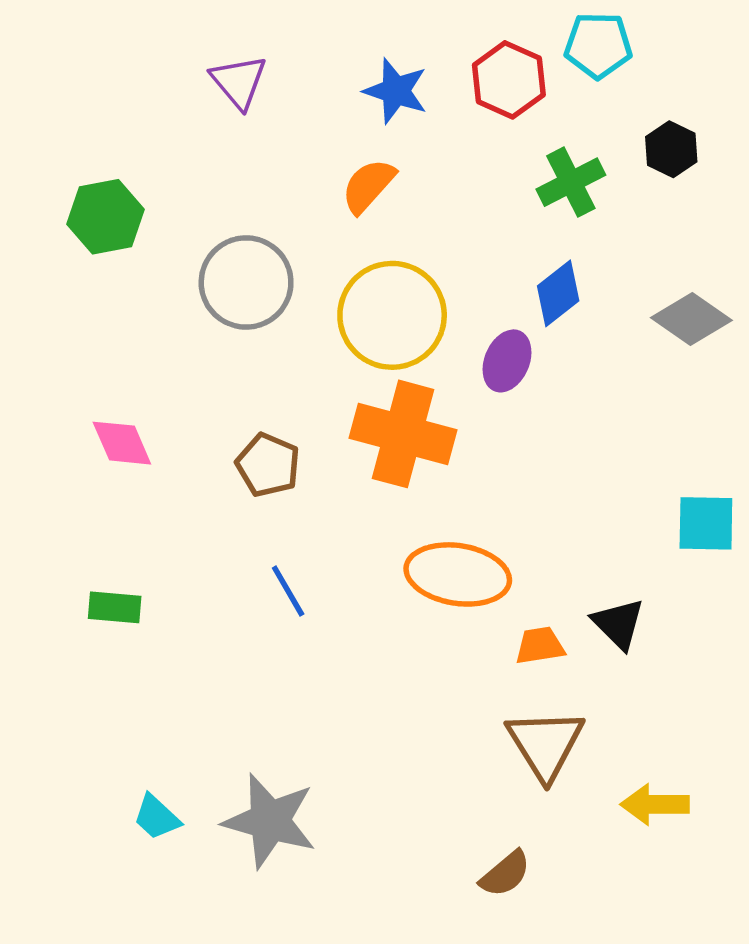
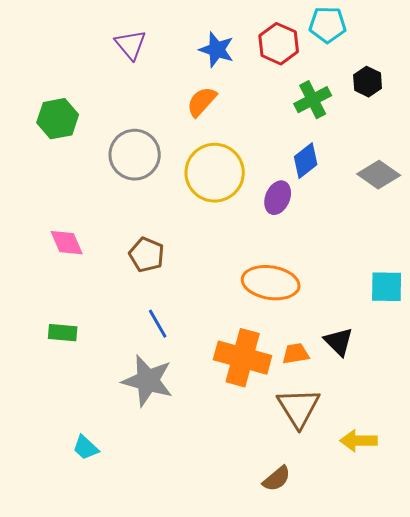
orange cross: (403, 434) -> (243, 358), moved
orange ellipse: (458, 574) -> (271, 283), moved
gray star: (270, 821) -> (148, 381), moved

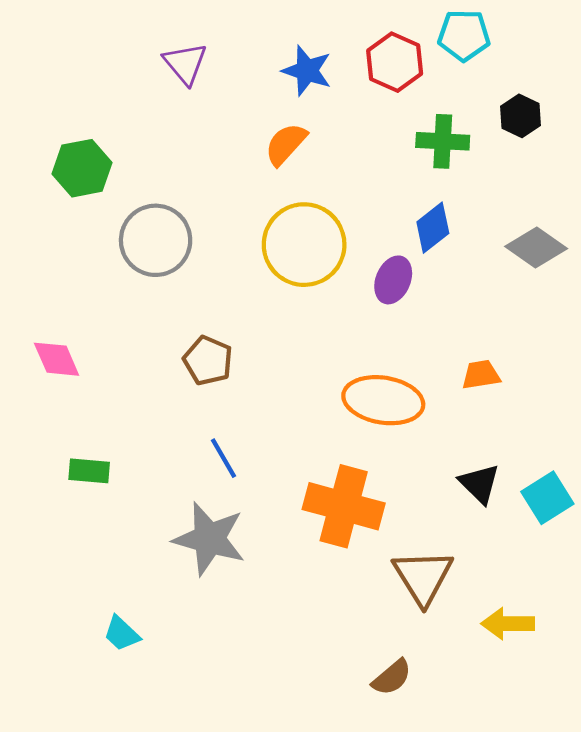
green cross: (313, 100) -> (443, 141), turned 30
gray circle: (135, 155) -> (156, 240), moved
pink diamond: (67, 243) -> (57, 359), moved
cyan square: (387, 287) -> (547, 498), moved, turned -33
orange trapezoid: (296, 354) -> (481, 375), moved

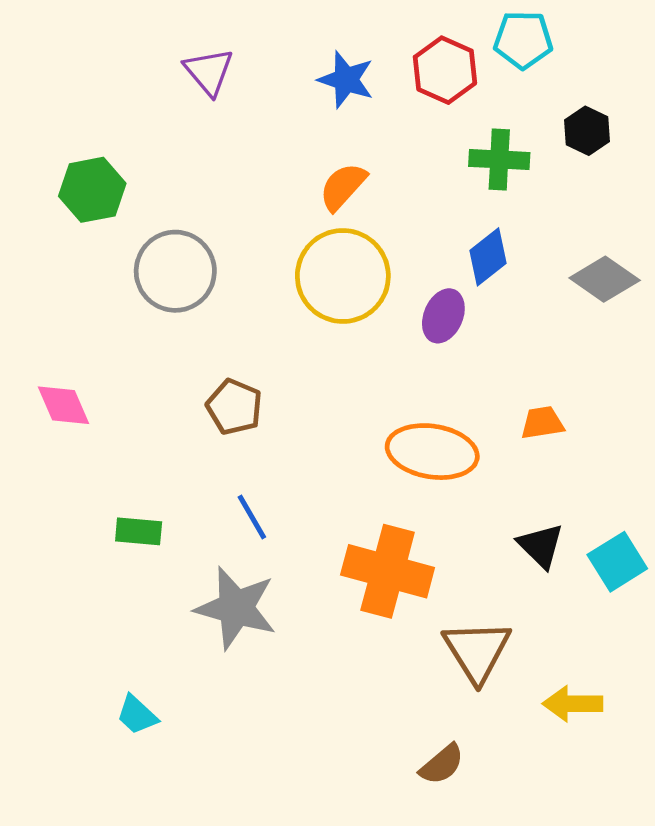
orange semicircle: (286, 144) -> (343, 187), moved
green rectangle: (89, 471) -> (139, 531), moved

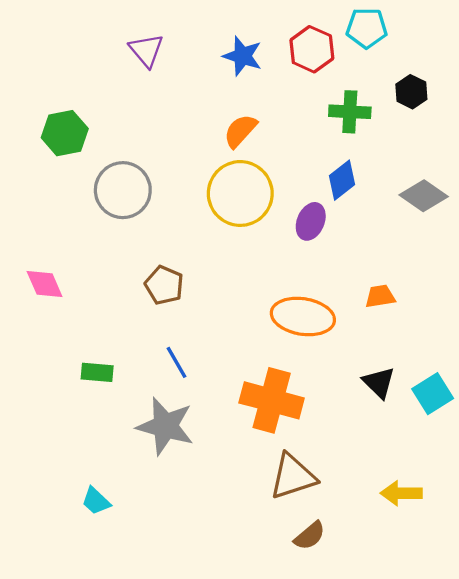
brown triangle: (477, 651) -> (293, 476), moved, turned 44

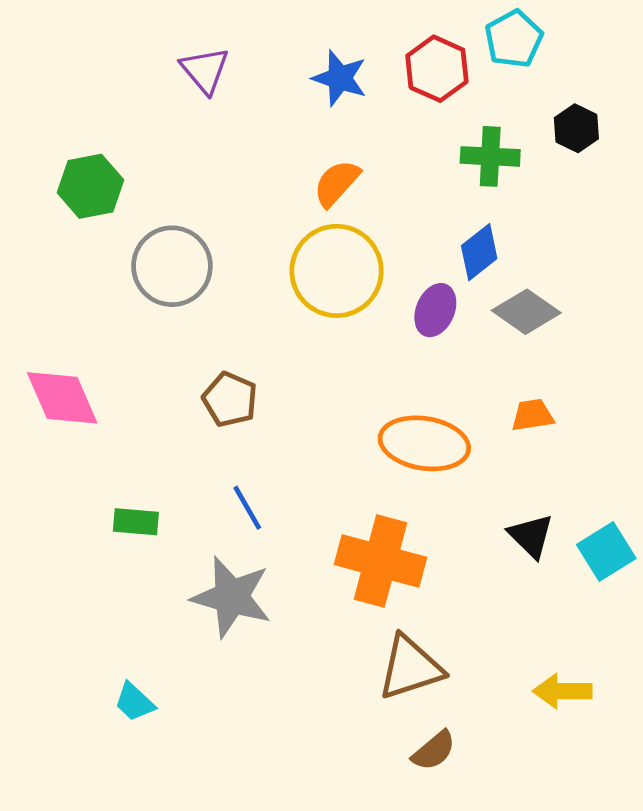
cyan pentagon: (367, 28) -> (514, 39), turned -30
gray diamond: (424, 196) -> (526, 312), moved
pink diamond: (45, 284) -> (62, 398), size x1.4

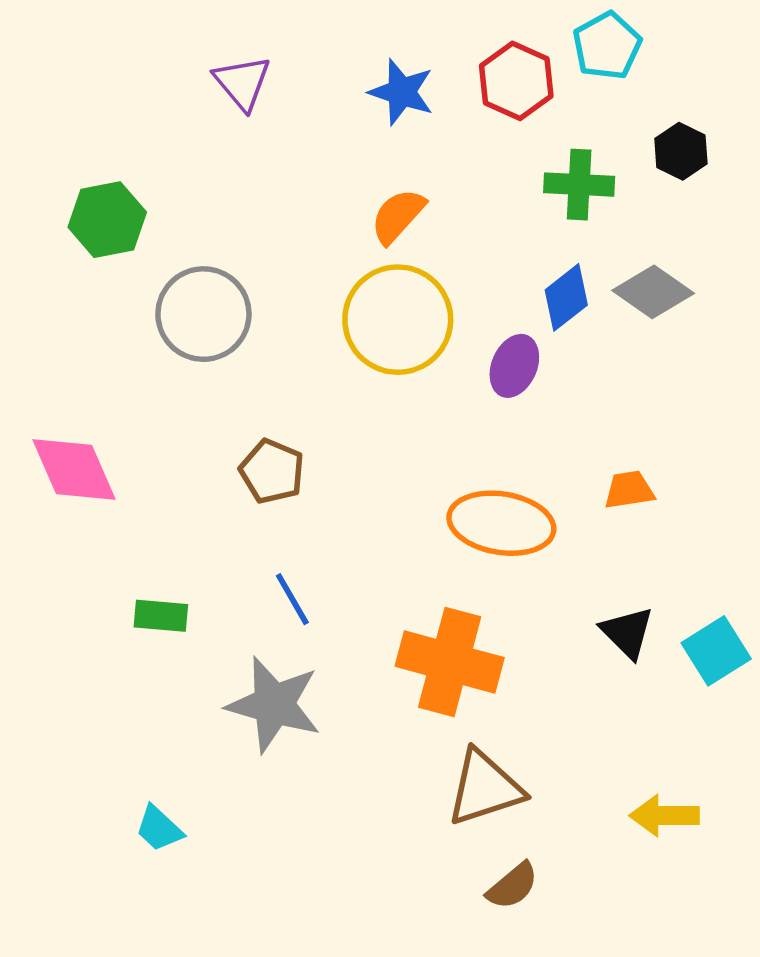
gray diamond: (526, 312) -> (653, 292), moved

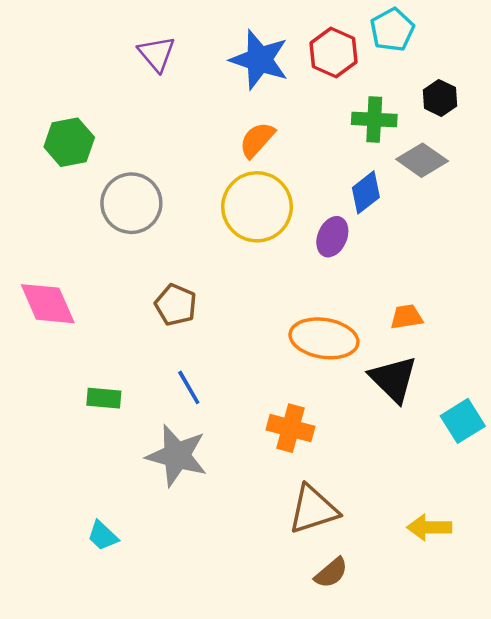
blue star: (401, 92) -> (259, 60), size x1.4
gray diamond: (653, 292) -> (422, 160), moved
black triangle: (627, 632) -> (393, 379), moved, size x1.4
orange cross: (450, 662) -> (290, 428), size x0.7

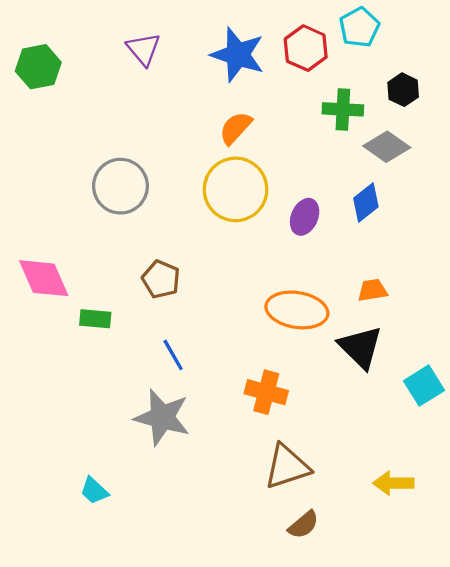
green hexagon: (69, 142) -> (38, 67), moved
blue diamond: (366, 192) -> (366, 203), moved
green rectangle: (104, 398) -> (95, 319), moved

